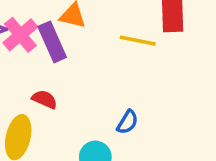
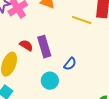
purple rectangle: (52, 42) -> (44, 47), moved

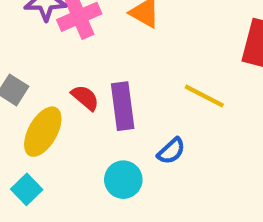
yellow line: (82, 20) -> (204, 96), moved

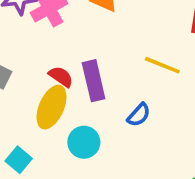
yellow ellipse: (43, 132) -> (51, 107), moved
cyan circle: (123, 180) -> (84, 142), moved

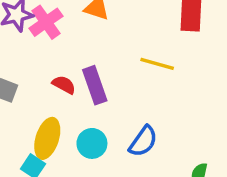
yellow ellipse: (51, 107) -> (47, 138), moved
blue semicircle: (139, 115) -> (143, 141), moved, size x1.4

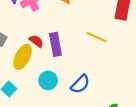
yellow ellipse: (47, 138) -> (23, 57), moved

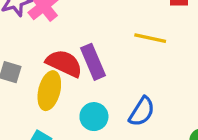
red semicircle: (36, 41) -> (64, 63), size x1.6

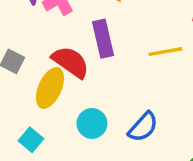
yellow line: (150, 38) -> (165, 52), turned -32
purple rectangle: (93, 62) -> (103, 39), moved

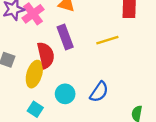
red semicircle: (71, 62) -> (46, 55), turned 50
cyan square: (31, 140) -> (35, 109), moved

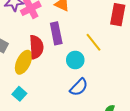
yellow line: (107, 40) -> (93, 42), turned 60
cyan circle: (65, 94) -> (75, 60), moved

